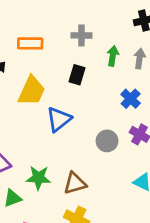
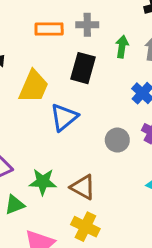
orange rectangle: (30, 43) -> (49, 29), moved
black rectangle: (77, 75) -> (83, 68), size x1.4
brown triangle: (75, 183) -> (83, 187), turned 45

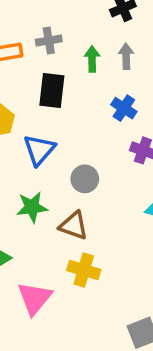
gray circle: (117, 140) -> (85, 179), moved
green star: (43, 182) -> (32, 207), moved

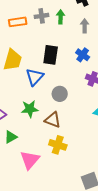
green arrow: (92, 59) -> (61, 17), moved
black rectangle: (52, 90) -> (51, 55), moved

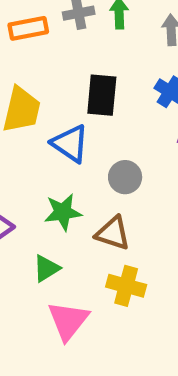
blue triangle: (35, 77) -> (70, 144), turned -36
green triangle: (11, 137) -> (46, 268), moved

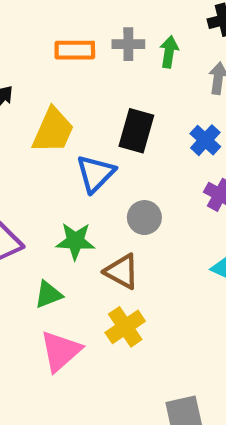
blue triangle: (70, 144) -> (95, 174), turned 30
yellow cross: (126, 286) -> (125, 327), turned 30

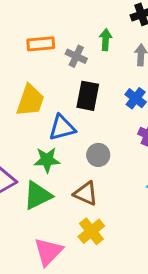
gray cross: (128, 44) -> (76, 56), moved, turned 30
blue triangle: (95, 174) -> (62, 128), turned 36
green star: (75, 241) -> (47, 160), moved
green triangle: (48, 295) -> (38, 195), moved, size x1.5

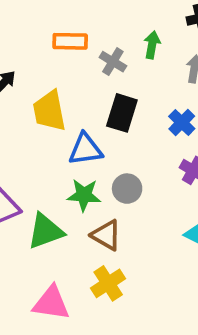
yellow trapezoid: (30, 100) -> (49, 111), turned 144
green star: (47, 160) -> (84, 195), moved
pink triangle: (48, 252) -> (51, 303), turned 48

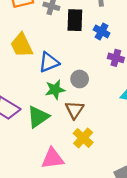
black rectangle: (122, 113) -> (75, 20), moved
brown triangle: (106, 235) -> (75, 110), turned 48

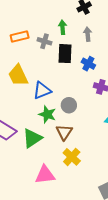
green star: (55, 90) -> (47, 114), turned 30

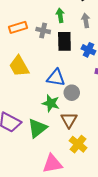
blue triangle: (42, 90) -> (56, 78), moved, turned 36

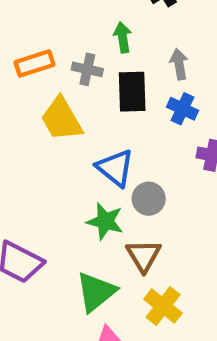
gray arrow: (86, 20) -> (179, 64), moved
yellow trapezoid: (19, 66) -> (61, 119), moved
blue triangle: (56, 78) -> (115, 168), turned 30
green triangle: (37, 128) -> (96, 292), moved

